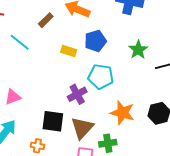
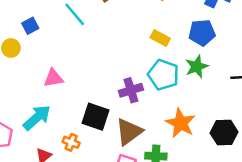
blue pentagon: (95, 41) -> (202, 33), moved
green star: (138, 50) -> (197, 67), moved
yellow rectangle: (69, 51) -> (160, 38), moved

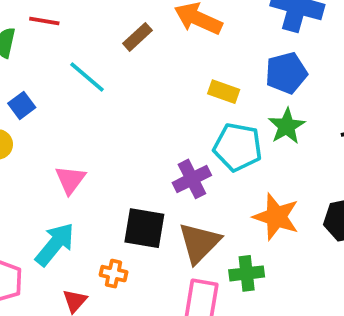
pink triangle: (53, 78) -> (70, 180), turned -35

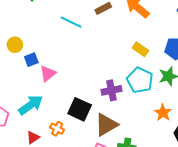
cyan line: (87, 77) -> (71, 22), turned -30
blue square: (22, 105) -> (31, 60), moved
orange star: (276, 217) -> (163, 113), moved, size x0.7

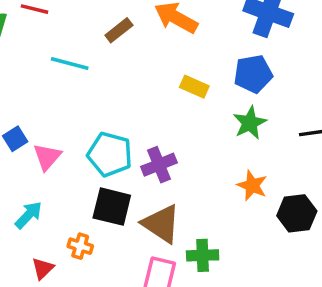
cyan pentagon: (140, 80) -> (110, 154), moved
cyan arrow: (31, 105) -> (28, 215), size x0.7
brown triangle: (106, 125) -> (161, 224), turned -45

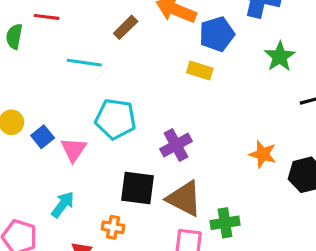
blue pentagon: (253, 74) -> (217, 34), moved
green star: (250, 123) -> (280, 57), moved
cyan pentagon: (110, 154) -> (116, 119), moved

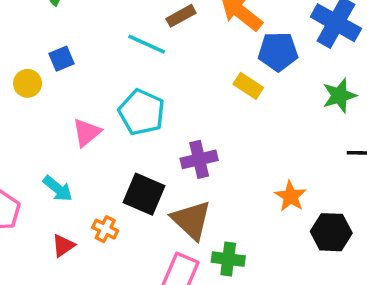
cyan line: (84, 63) -> (147, 44), moved
blue square: (43, 137) -> (61, 59), moved
cyan arrow: (63, 204) -> (58, 189), turned 76

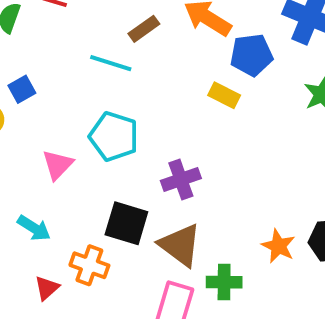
orange star: (290, 196) -> (278, 246), moved
orange cross: (105, 229) -> (89, 265), size x1.4

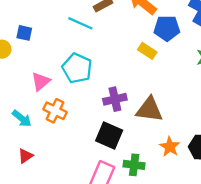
blue square: (22, 89) -> (24, 33), turned 35
black square: (126, 223) -> (109, 135), moved
brown triangle: (180, 245) -> (149, 110), moved, turned -36
orange cross: (89, 265) -> (55, 111), moved

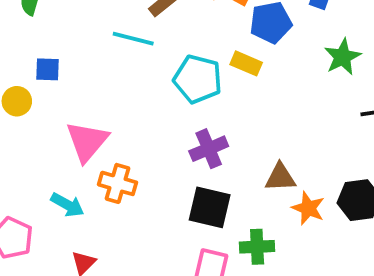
cyan pentagon: (77, 68) -> (198, 79), moved
pink triangle: (41, 82) -> (87, 141), size x1.4
brown triangle: (149, 110) -> (280, 177), moved, size x0.7

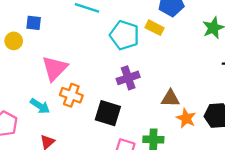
black square: (210, 207) -> (108, 113), moved

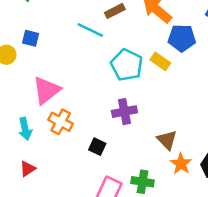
brown triangle: (170, 98) -> (167, 140), turned 36
cyan arrow: (40, 106) -> (25, 129), turned 36
black square: (108, 113) -> (97, 147), size x0.6

